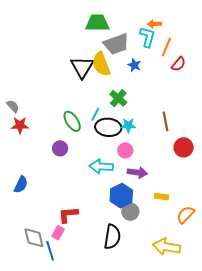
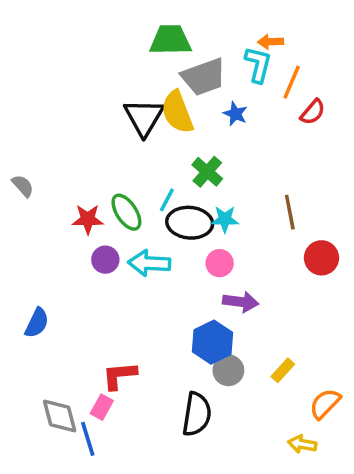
red star: (20, 125) -> (88, 219), moved
cyan arrow: (101, 166) -> (149, 263), moved
yellow rectangle: (161, 197) -> (283, 370), moved, turned -56
orange semicircle: (186, 215) -> (325, 404), moved
yellow arrow: (166, 247) -> (302, 444), moved, size x0.6

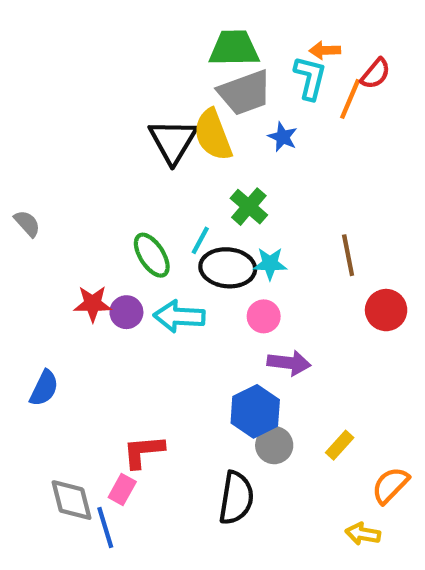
green trapezoid: (170, 40) -> (234, 48), moved
red semicircle: (313, 112) -> (376, 74), moved
red star: (88, 219) -> (93, 304), moved

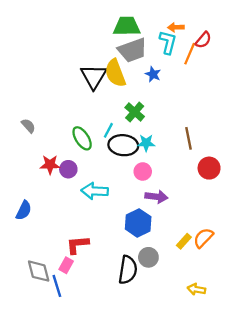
gray semicircle: (27, 223) -> (28, 126), moved
cyan arrow: (179, 316) -> (95, 191), moved
gray circle: (274, 445) -> (148, 257), moved
orange semicircle: (390, 485) -> (203, 238), moved

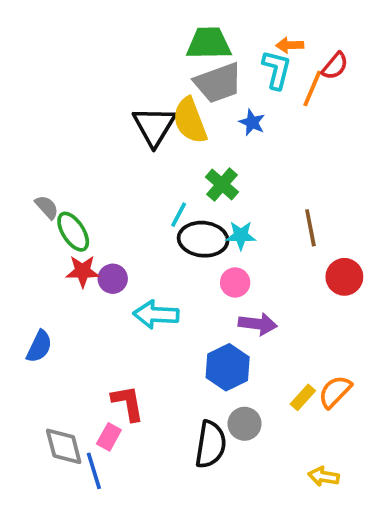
green ellipse: (82, 138) -> (73, 232), moved
red L-shape: (77, 245) -> (128, 403), turned 85

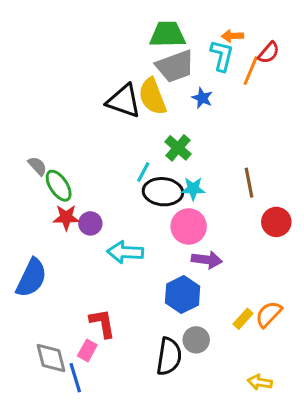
black triangle: (154, 126) -> (124, 101), turned -42
pink circle: (235, 282) -> (189, 226), size x1.5
blue semicircle: (39, 347) -> (31, 278), size x1.5

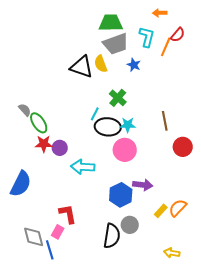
orange arrow: (232, 36) -> (160, 13), moved
yellow semicircle: (152, 96) -> (101, 64), size x0.7
purple arrow: (207, 260) -> (143, 185), moved

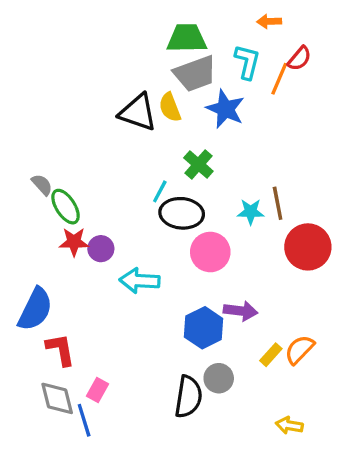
blue star: (134, 65) -> (225, 109), size x1.6
cyan star: (128, 125) -> (251, 212), moved
red circle: (183, 147) -> (308, 247), size x1.4
red L-shape: (68, 214) -> (60, 350), moved

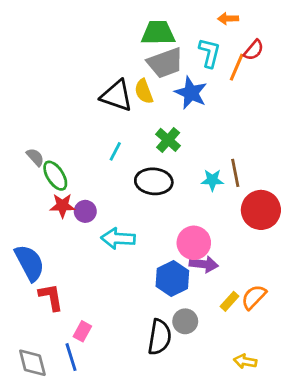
cyan line: (160, 191) -> (115, 151), moved
pink circle: (210, 252) -> (194, 243), moved
blue semicircle: (35, 309) -> (30, 263), turned -54
gray diamond: (57, 398) -> (32, 363), moved

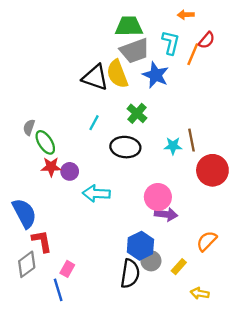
yellow semicircle: (144, 91) -> (117, 74), size x1.4
gray semicircle: (35, 157) -> (29, 127), turned -119
blue hexagon: (172, 278) -> (140, 246), moved
yellow rectangle: (230, 301) -> (179, 267), moved
gray diamond: (32, 363) -> (27, 264), moved, turned 68

